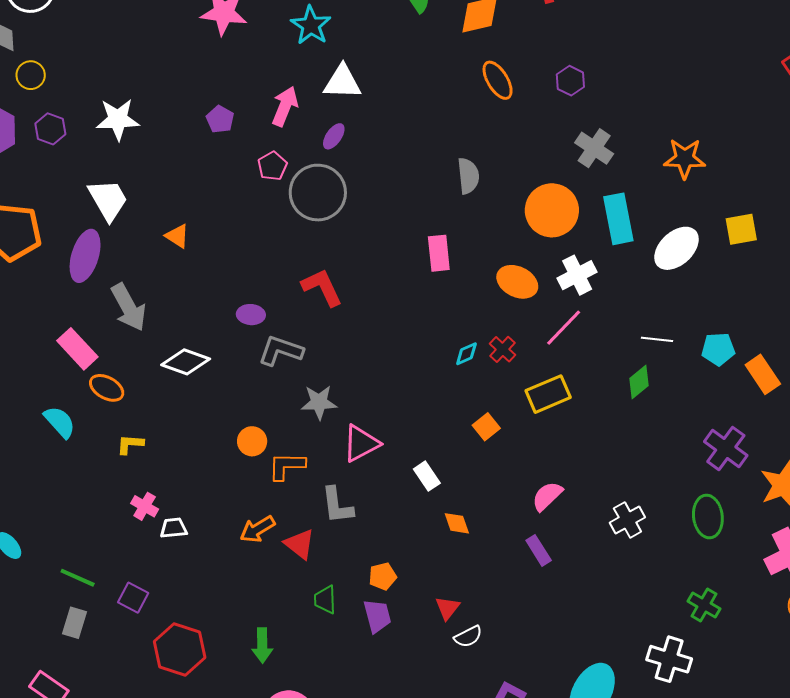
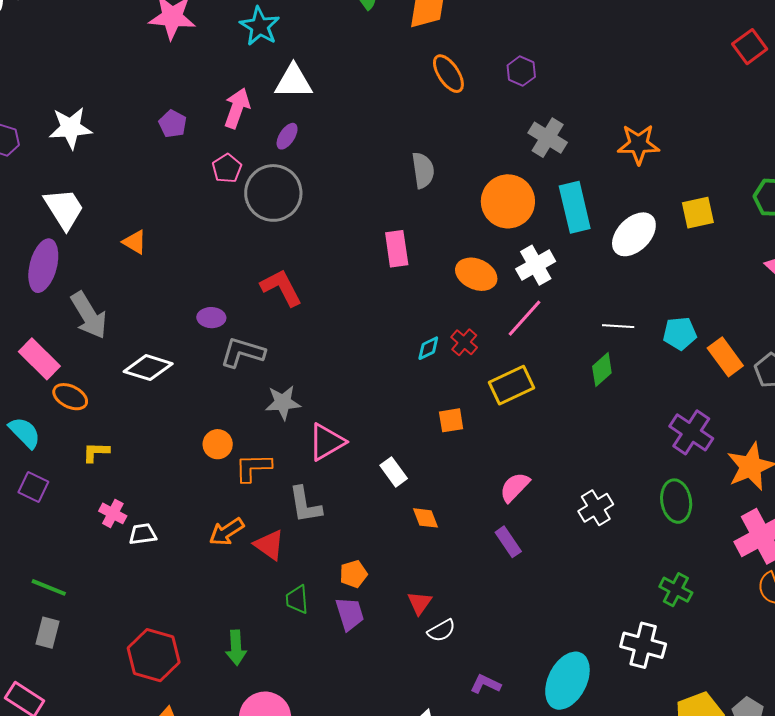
orange square: (486, 427) -> (451, 420), turned 32
purple square: (133, 598) -> (33, 487), moved

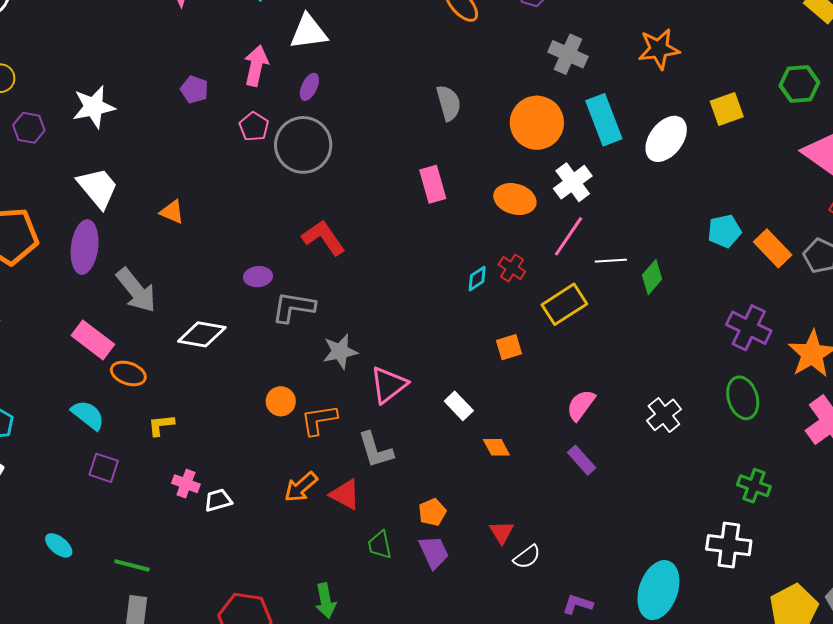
white line: (618, 326) -> (611, 261), moved

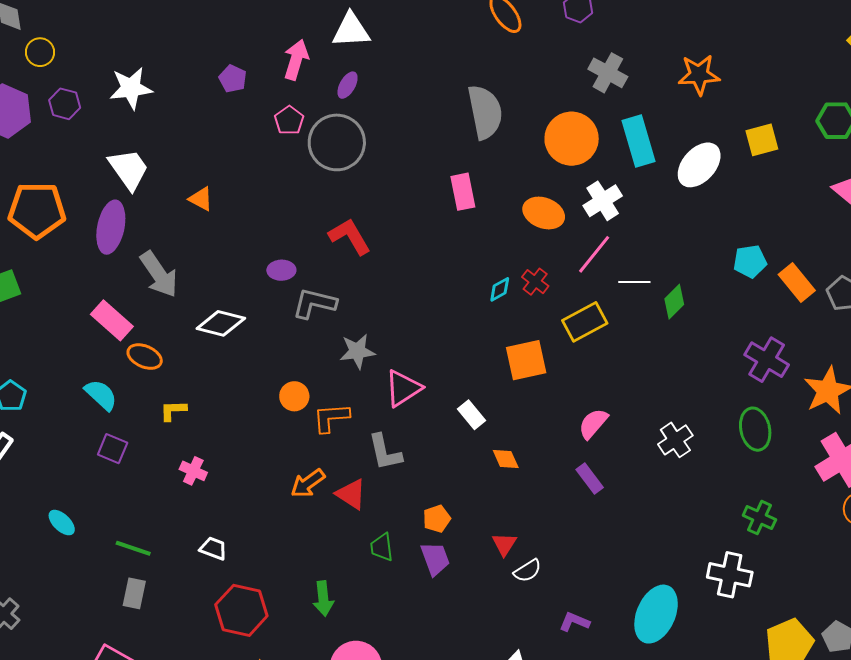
gray semicircle: (449, 103) -> (485, 112), size x1.5
orange square: (509, 347) -> (526, 360), size x1.6
white trapezoid: (218, 500) -> (213, 548), moved, turned 32

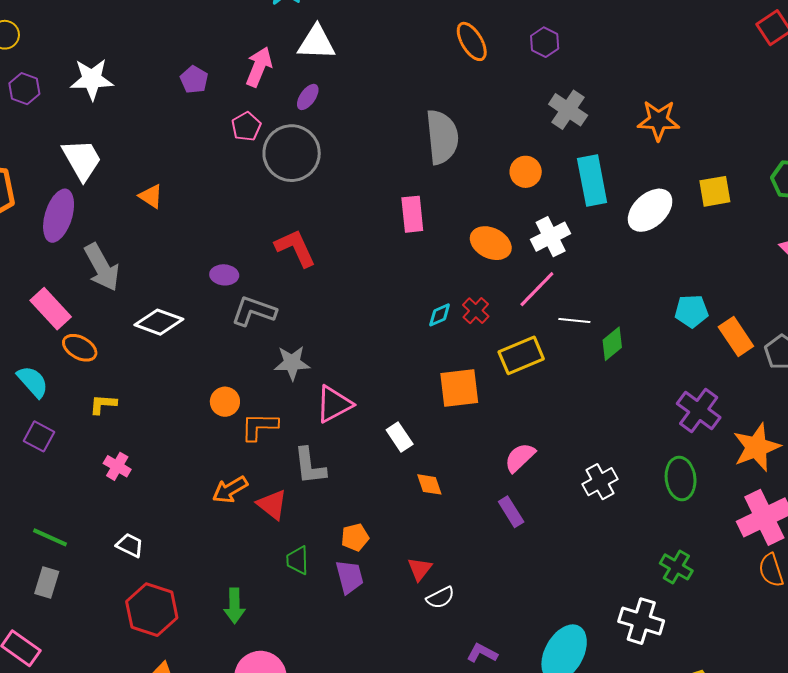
orange circle: (572, 139) -> (526, 172), size x0.6

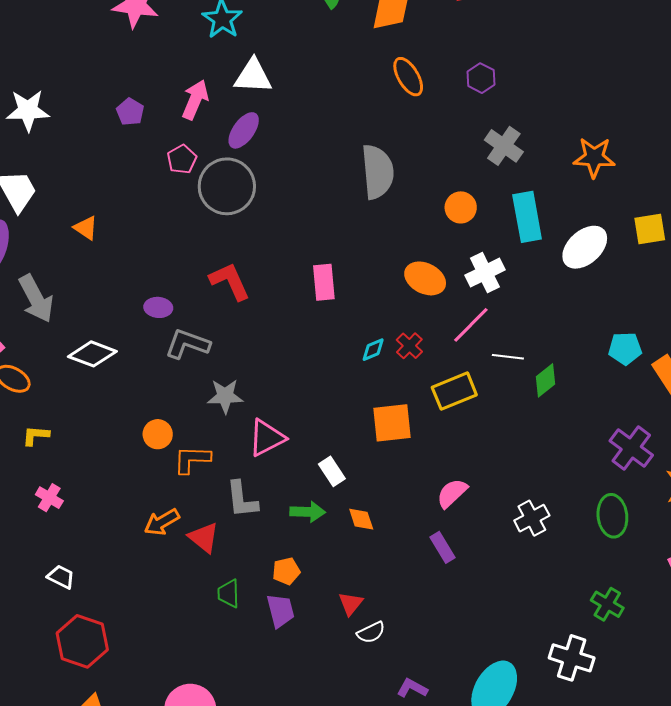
purple ellipse: (308, 97) -> (244, 130), size x1.4
pink rectangle: (412, 214) -> (324, 282), moved
green arrow: (234, 606) -> (308, 512), moved, turned -88

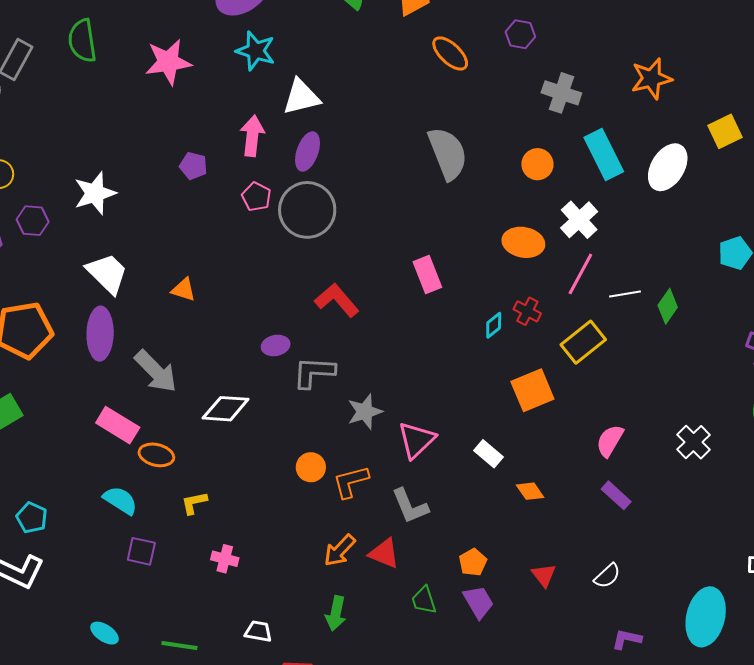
green arrow: (308, 512) -> (336, 613), moved, turned 116
white semicircle: (371, 632) -> (607, 576), moved

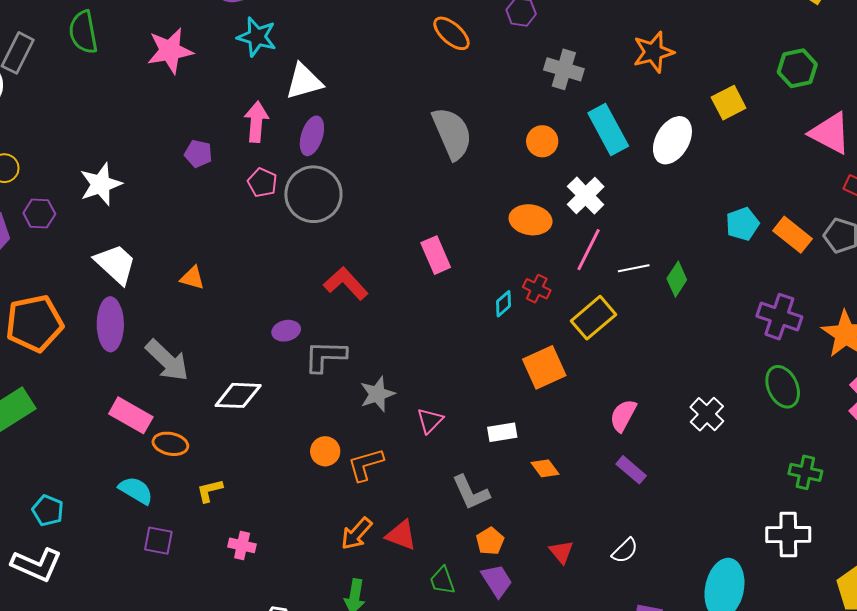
pink triangle: (416, 440) -> (430, 421), size x0.7
white rectangle: (488, 454) -> (502, 432), turned -48
gray L-shape: (410, 506) -> (471, 492), moved

